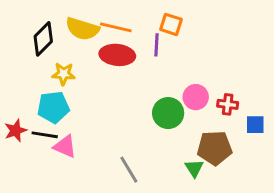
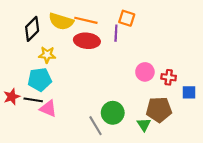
green circle: (168, 113) -> (113, 113), moved

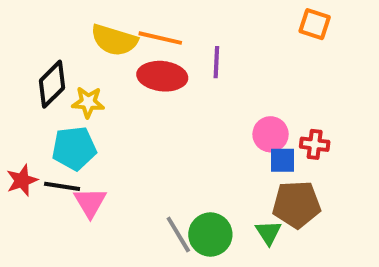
orange square: (127, 18) -> (315, 24), moved
black diamond: (32, 29) -> (52, 84), moved
blue square: (189, 92) -> (283, 160), moved
pink triangle: (48, 108) -> (90, 202), turned 36
green circle: (113, 113) -> (210, 234), moved

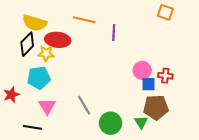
yellow semicircle: (114, 40) -> (35, 23), moved
red ellipse: (162, 76) -> (58, 40), moved
black line: (62, 186) -> (32, 127), moved
gray line: (178, 234) -> (84, 105), moved

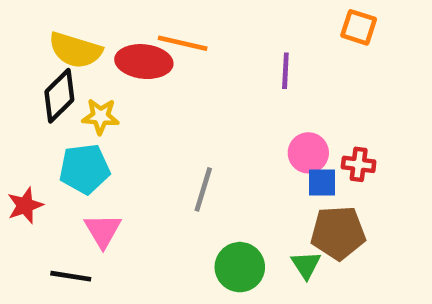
purple line: (114, 32) -> (285, 71), moved
red ellipse: (58, 40) -> (144, 62), moved
gray line: (84, 105) -> (203, 189), moved, turned 48

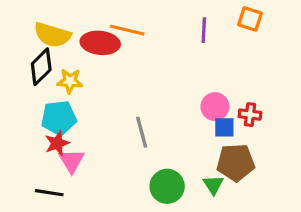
purple line: (285, 71) -> (204, 30), moved
gray line: (203, 189) -> (142, 132), turned -32
red star: (25, 205) -> (57, 143), moved

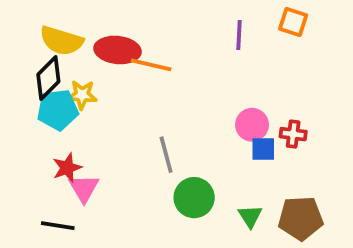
orange line: (127, 30) -> (151, 65), moved
cyan pentagon: (59, 118) -> (58, 110), moved
brown pentagon: (236, 162) -> (301, 218), moved
green circle: (167, 186) -> (194, 198), moved

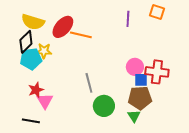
red ellipse: (117, 50) -> (63, 27), turned -55
red cross: (293, 134) -> (157, 72), size x1.6
brown pentagon: (301, 218) -> (140, 98), moved

